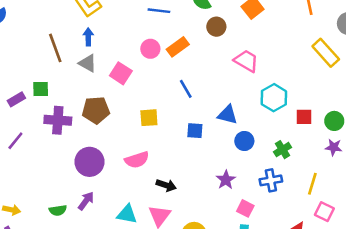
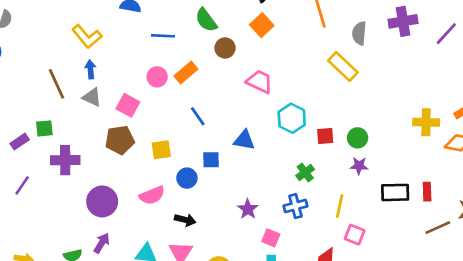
brown pentagon: (96, 110) -> (120, 140), moved
blue circle: (244, 141) -> (187, 178), moved

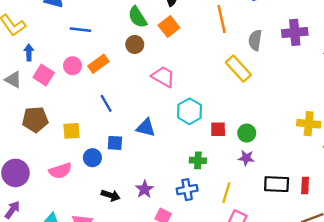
green semicircle: (206, 20) -> (137, 17), moved
blue arrow: (90, 69) -> (29, 52), moved
pink square: (128, 105) -> (44, 75), moved
green cross: (305, 172) -> (198, 160), turned 35
black arrow: (185, 220) -> (111, 195), moved

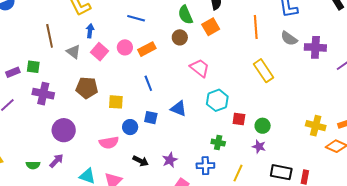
gray semicircle: (255, 40) -> (289, 38), moved, turned -72
pink semicircle: (60, 171) -> (109, 143), moved

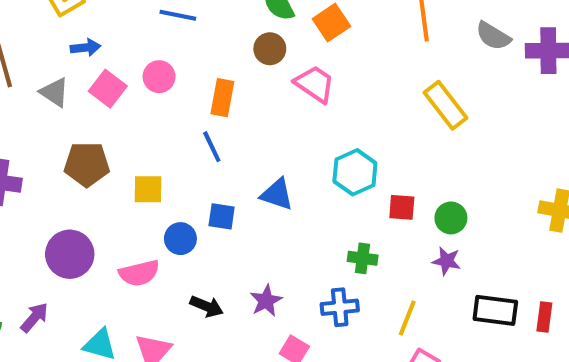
blue arrow: (90, 31) -> (86, 47), turned 80
orange rectangle: (147, 49) -> (222, 98), moved, turned -48
pink trapezoid: (200, 68) -> (315, 84), moved
purple circle: (64, 130) -> (70, 254), moved

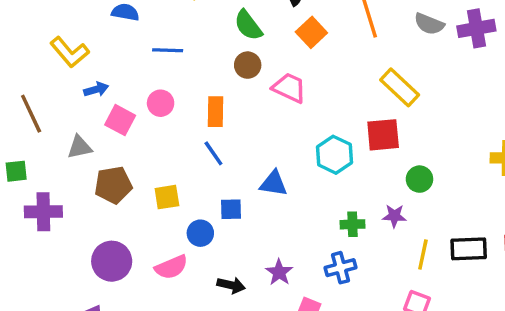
orange square: (331, 23) -> (311, 32), moved
gray triangle: (54, 92) -> (80, 147), moved, turned -36
red square: (402, 207) -> (383, 135), moved, size x1.5
purple star: (447, 261) -> (394, 216), moved
yellow line: (407, 318) -> (423, 254), moved

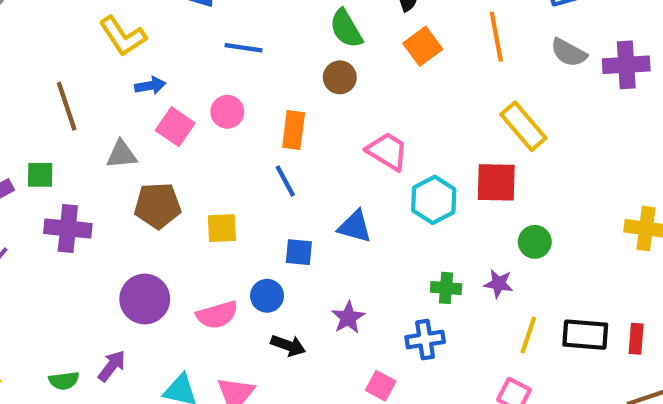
pink trapezoid: (289, 88) -> (387, 151), moved
blue circle: (200, 233) -> (267, 296), moved
purple star: (279, 272) -> (348, 318), moved

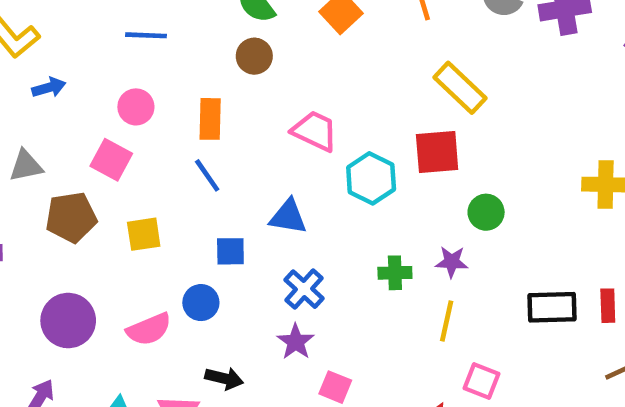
pink square: (175, 127) -> (111, 160), moved
purple star: (348, 318) -> (296, 342), moved
yellow line: (528, 335) -> (447, 321), moved
blue cross: (425, 340) -> (304, 289), moved, turned -33
black arrow: (288, 346) -> (224, 378), moved

